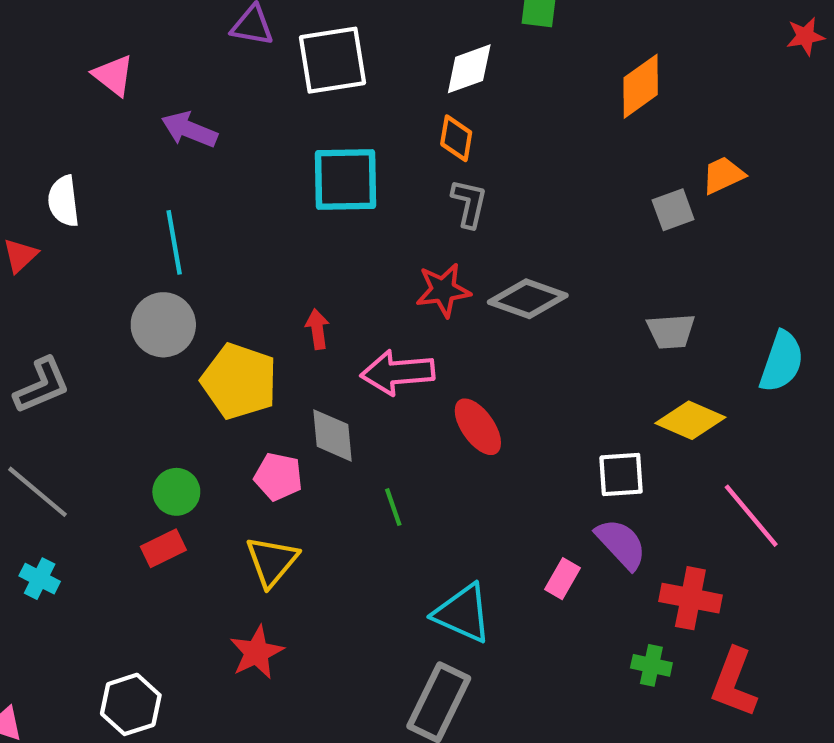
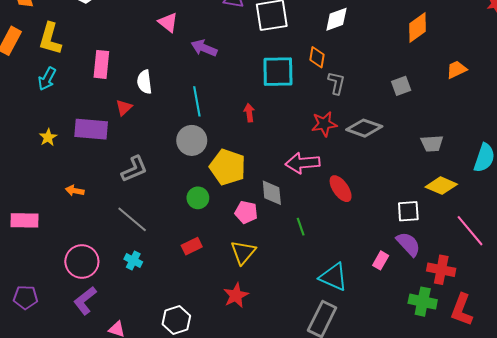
orange diamond: (456, 138) -> (317, 57), moved
gray square: (673, 210) -> (401, 86), moved
red arrow: (317, 329) -> (249, 113), moved
green circle: (176, 492) -> (198, 198), moved
green cross: (651, 665) -> (423, 302), size x1.5

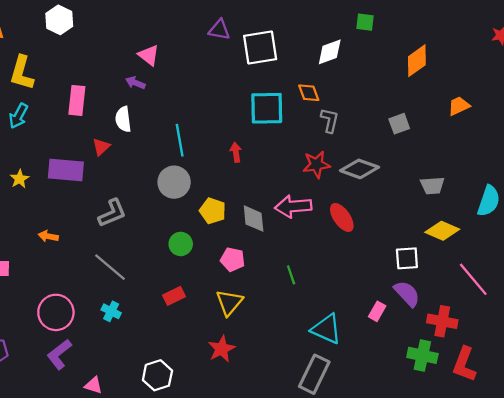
purple arrow: (204, 48) -> (135, 83), moved, size x0.7
orange diamond: (317, 57) -> (309, 93), turned -30
yellow pentagon: (228, 167) -> (213, 211), size x0.7
red ellipse: (341, 189) -> (342, 217), moved
gray diamond: (272, 193) -> (254, 219), moved

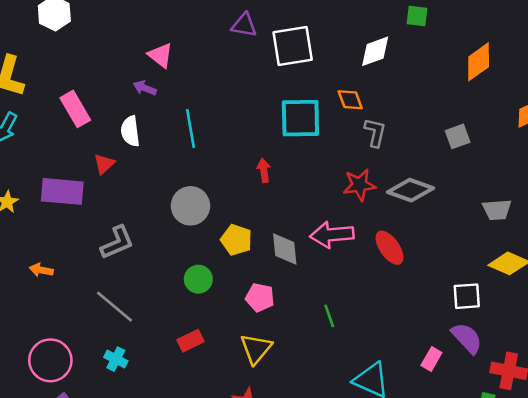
pink rectangle: (77, 100) -> (75, 109), turned -36
cyan line: (180, 140) -> (190, 129), moved

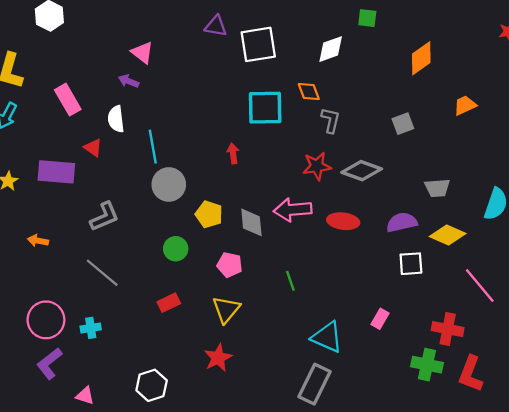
cyan line: (190, 129) -> (153, 147), moved
red triangle: (104, 164) -> (93, 148), turned -42
red ellipse: (390, 248) -> (343, 221), turned -48
purple semicircle: (467, 338) -> (402, 222), moved, turned -60
cyan cross: (116, 359) -> (91, 328), moved, turned -36

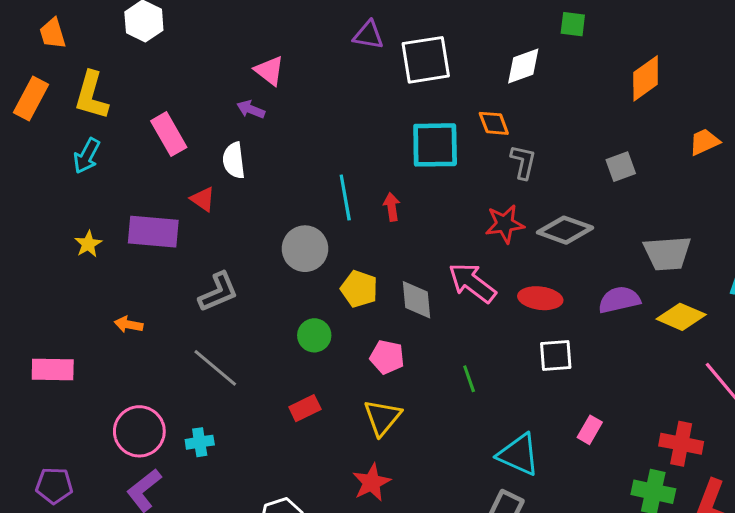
cyan line: (153, 147) -> (345, 198), moved
gray trapezoid: (437, 188) -> (667, 253), size x1.4
pink arrow: (293, 210) -> (472, 283), turned 42
white square: (411, 264) -> (556, 355), moved

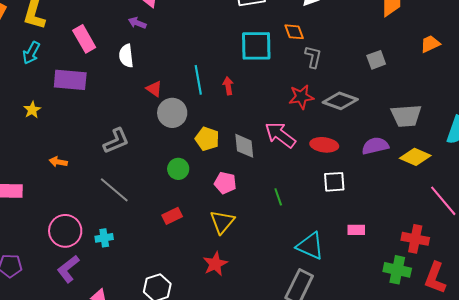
red triangle: (203, 199) -> (154, 89), moved
purple rectangle: (153, 232) -> (70, 80), moved
pink rectangle: (590, 430) -> (356, 230), turned 60

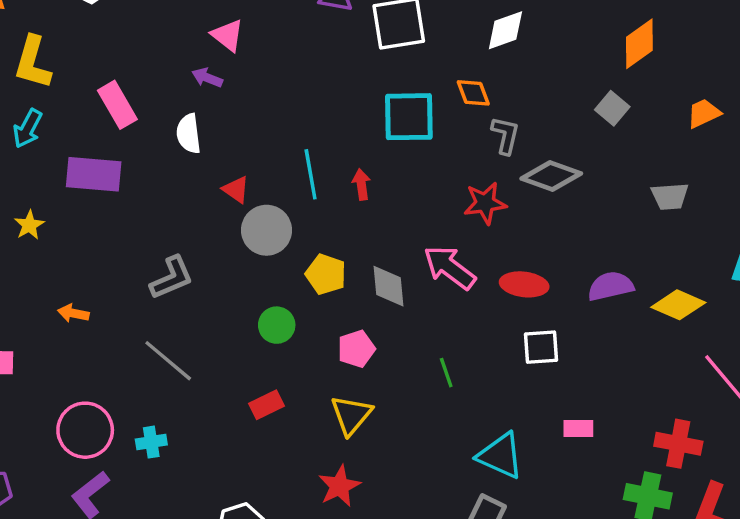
gray square: (376, 60) -> (612, 108), moved, turned -30
gray diamond: (340, 101) -> (551, 176), moved
gray trapezoid: (406, 116) -> (670, 196), moved, size x0.7
pink pentagon: (225, 183) -> (356, 349), turned -30

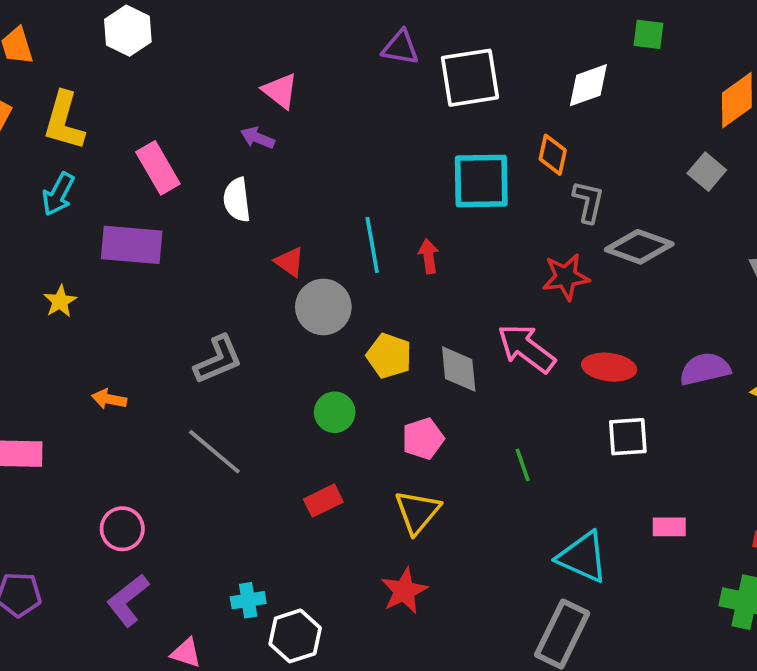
orange diamond: (473, 93) -> (553, 155), turned 33
pink circle: (85, 430) -> (122, 529), size x0.7
cyan cross: (151, 442) -> (248, 600), moved

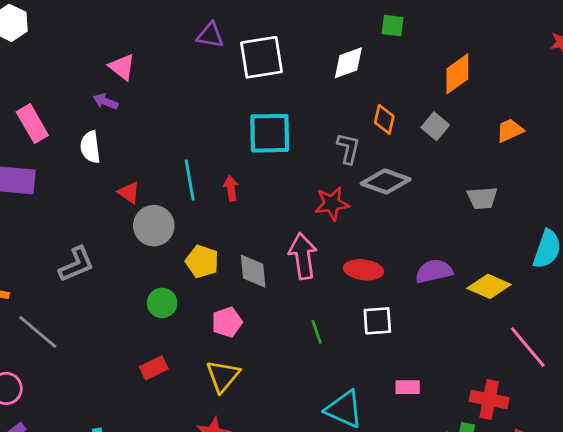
orange diamond: (553, 155) -> (384, 119), moved
pink arrow: (526, 348) -> (303, 256), turned 45
gray line: (214, 452) -> (38, 332), moved
green line: (523, 465) -> (317, 332), moved

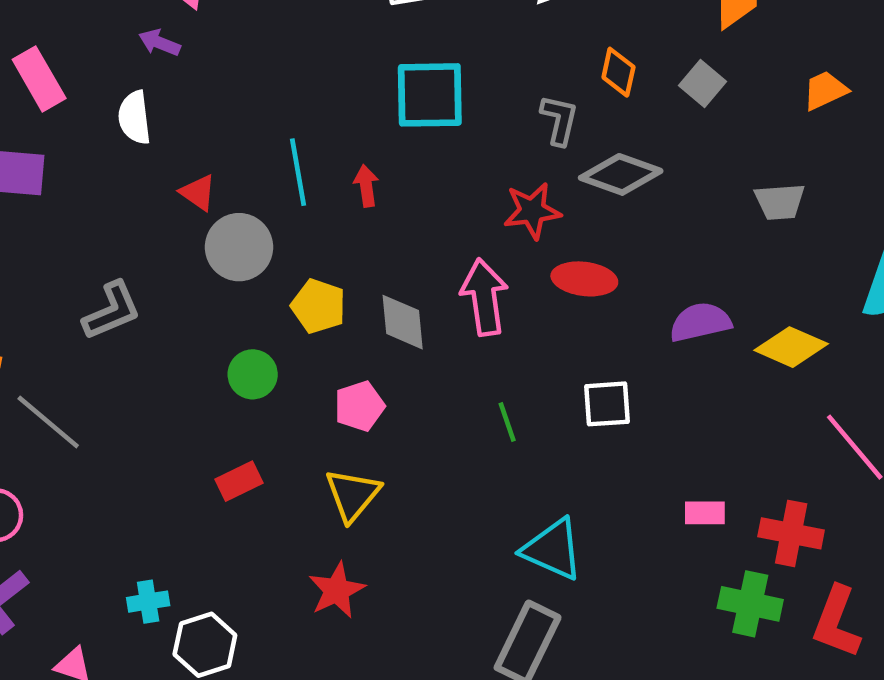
red ellipse: (364, 270) -> (584, 279), moved
pink rectangle: (408, 387) -> (705, 513), moved

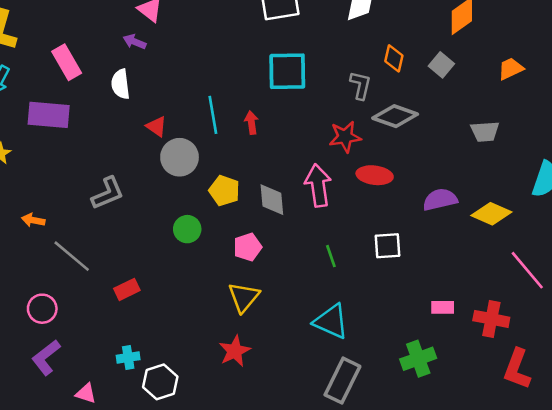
red rectangle: (239, 481) -> (127, 289), moved
cyan triangle: (553, 549) -> (331, 322), moved
green cross: (750, 604) -> (418, 359), moved, turned -32

